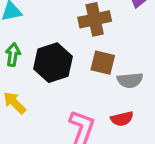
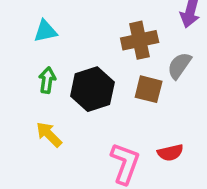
gray semicircle: (130, 80) -> (179, 66), moved, turned 130

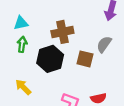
brown cross: (140, 40) -> (62, 32), moved
green arrow: (47, 80) -> (22, 44), moved

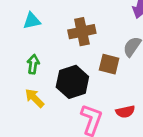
green arrow: (22, 44) -> (33, 64), moved
black hexagon: (50, 59) -> (72, 82), moved

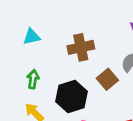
brown square: (109, 64) -> (107, 79), turned 36

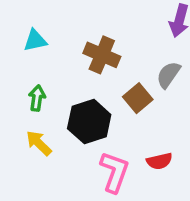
brown cross: (81, 47) -> (102, 55), turned 35

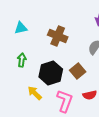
brown square: (138, 98) -> (78, 71), moved
yellow arrow: (39, 143) -> (35, 93), moved

